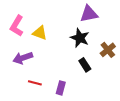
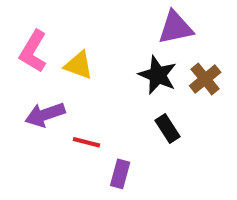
brown cross: (108, 50) -> (205, 79), moved
red line: (35, 83) -> (87, 142), moved

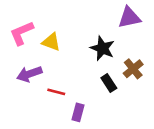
purple triangle: (175, 28) -> (129, 18), moved
pink L-shape: (33, 51) -> (22, 33), turned 36
brown cross: (205, 79) -> (133, 69), moved

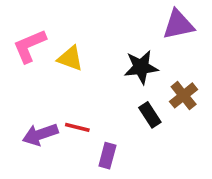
black star: (102, 48) -> (141, 67), turned -30
purple arrow: (29, 74) -> (40, 134), moved

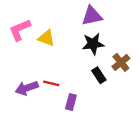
purple triangle: (178, 25) -> (92, 16), moved

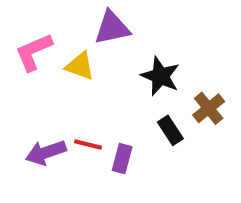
purple triangle: (92, 16) -> (112, 28), moved
black star: (93, 44) -> (160, 76), turned 30
purple rectangle: (71, 102) -> (122, 159), moved

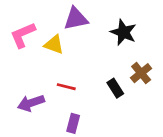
black star: (160, 76) -> (123, 32), moved
red line: (88, 144) -> (66, 87), moved
purple rectangle: (122, 159) -> (73, 123), moved

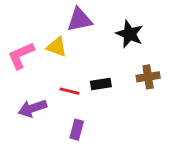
pink L-shape: (23, 35) -> (21, 55), moved
brown cross: (141, 73) -> (148, 77), turned 30
black rectangle: (115, 88) -> (101, 84), moved, turned -66

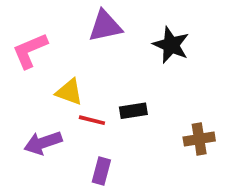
yellow triangle: (57, 47) -> (69, 92), moved
pink L-shape: (21, 55) -> (30, 51), moved
brown cross: (148, 77) -> (199, 139), moved

